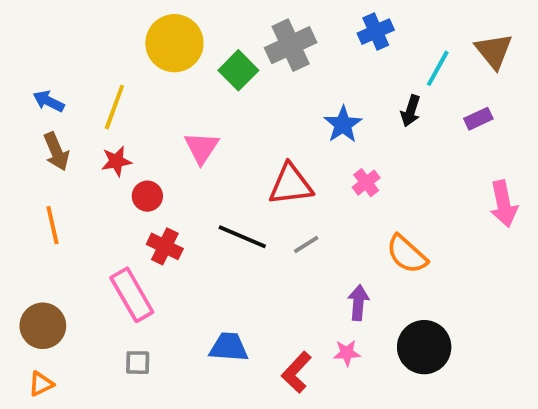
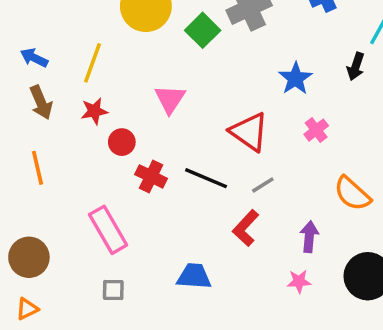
red triangle: (291, 184) -> (249, 132), turned 42
red cross: (165, 246) -> (151, 176), moved
red L-shape: (296, 372) -> (246, 228), moved

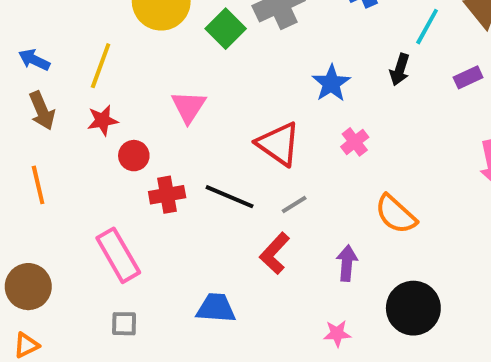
red cross: (151, 176) -> (167, 195), turned -36
pink star: (299, 281) -> (337, 333), moved

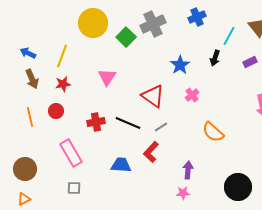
red circle: (134, 156) -> (56, 111), moved
purple arrow: (347, 263) -> (188, 170), moved
blue trapezoid: (216, 308) -> (121, 165), moved
black circle: (413, 308) -> (238, 187), moved

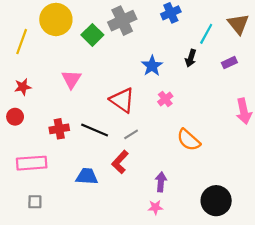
yellow line: (62, 56) -> (22, 42), moved
pink rectangle: (71, 153) -> (32, 163), turned -64

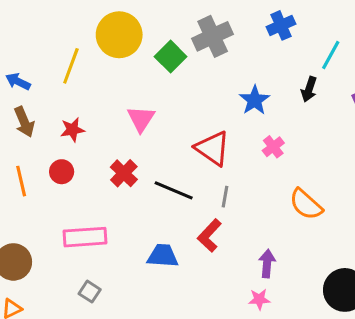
red cross: (59, 129) -> (124, 173), moved, turned -36
gray line: (131, 134) -> (225, 197), turned -48
gray square: (35, 202) -> (90, 292), turned 32

